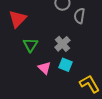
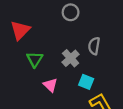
gray semicircle: (79, 16) -> (94, 46), moved
cyan square: (65, 65) -> (86, 82), moved

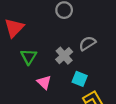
gray semicircle: (94, 46) -> (87, 43), turned 49

